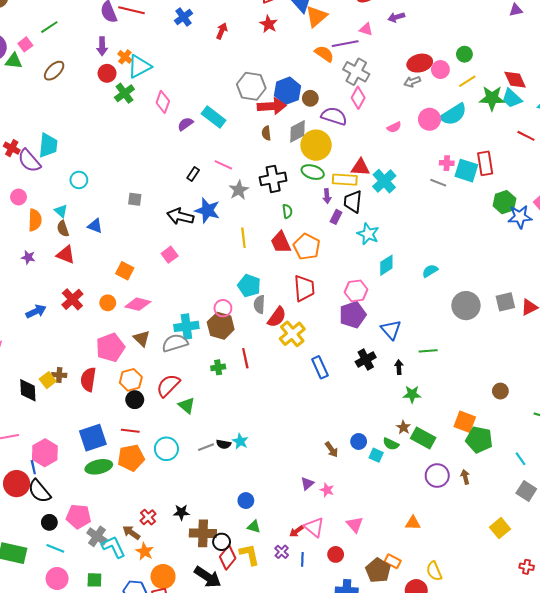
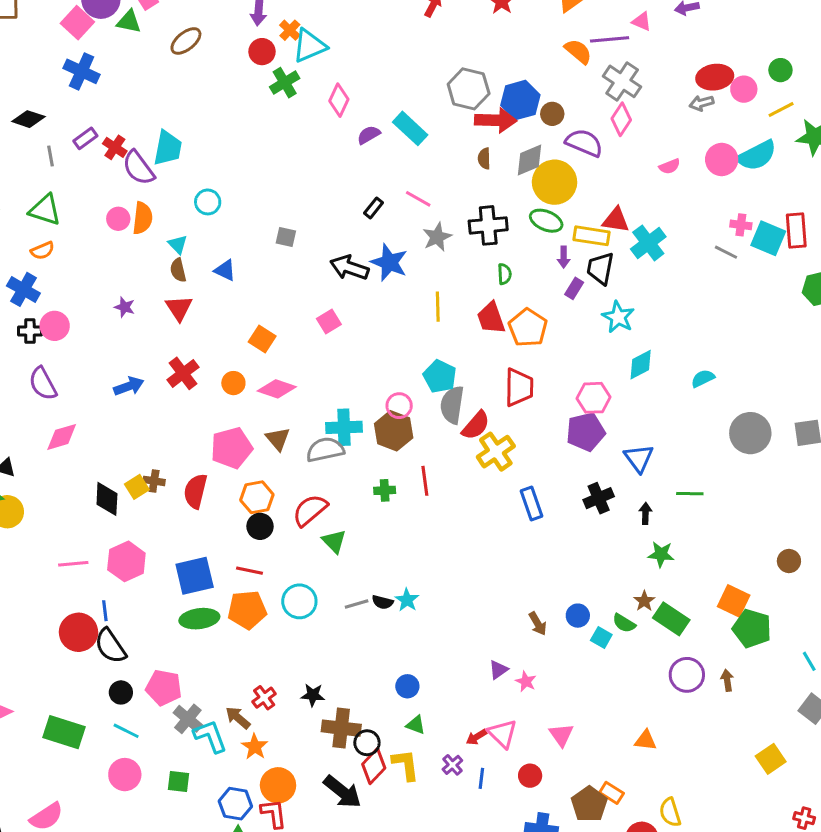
orange semicircle: (35, 220) -> (143, 218), moved
red triangle: (66, 255) -> (179, 308), turned 30
gray semicircle: (259, 304) -> (452, 405), size x1.4
pink hexagon: (45, 453) -> (126, 561), moved

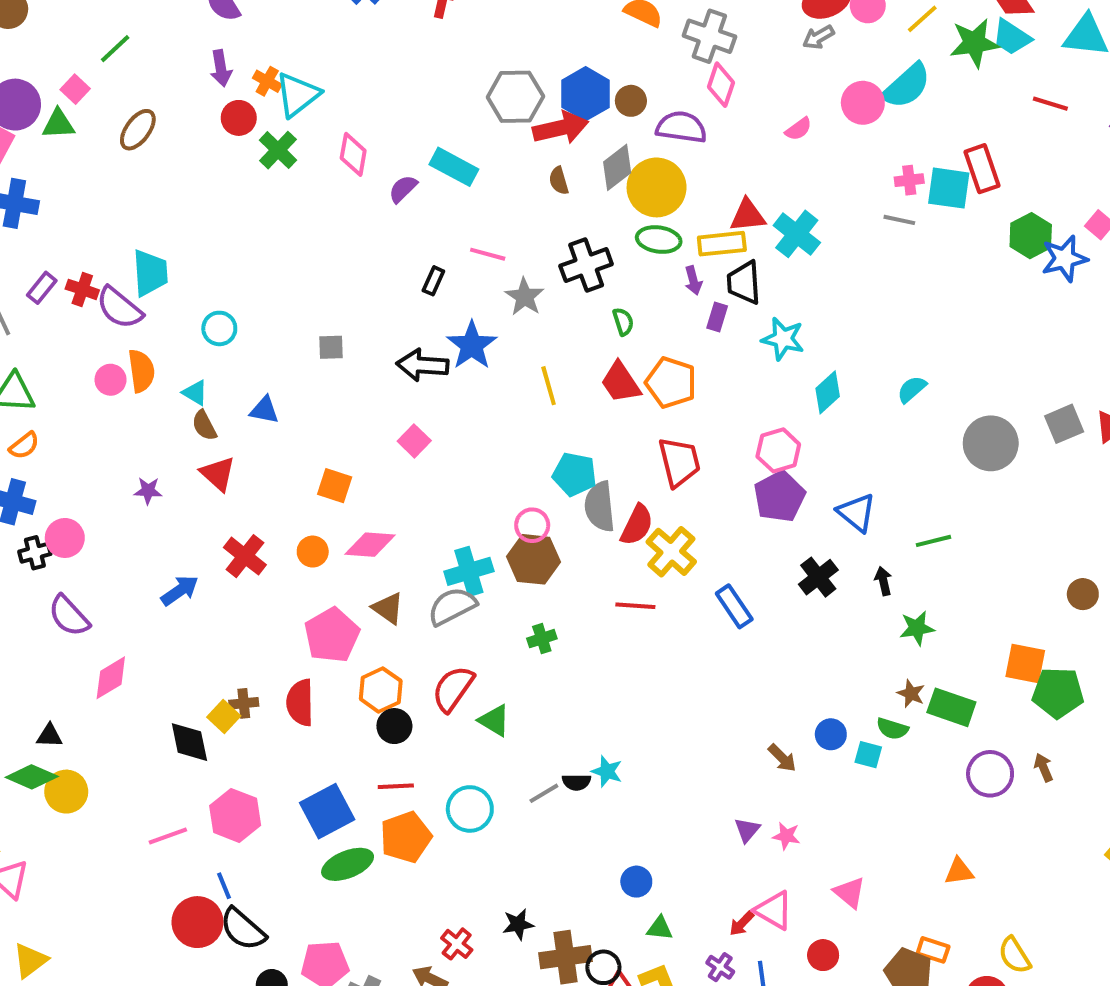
blue star: (389, 262) -> (472, 345), turned 30
red line: (425, 481) -> (635, 606), moved, turned -64

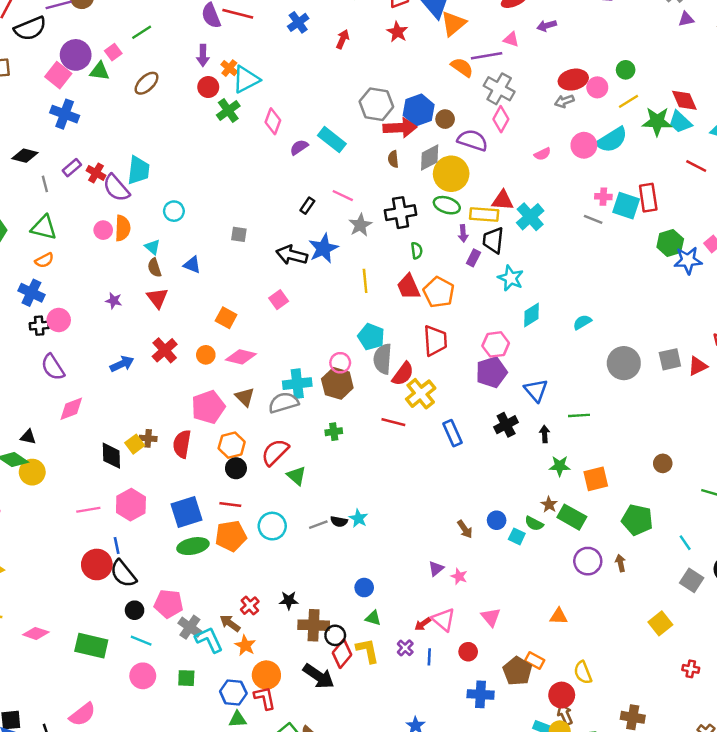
orange square: (1025, 664) -> (596, 479), moved, turned -35

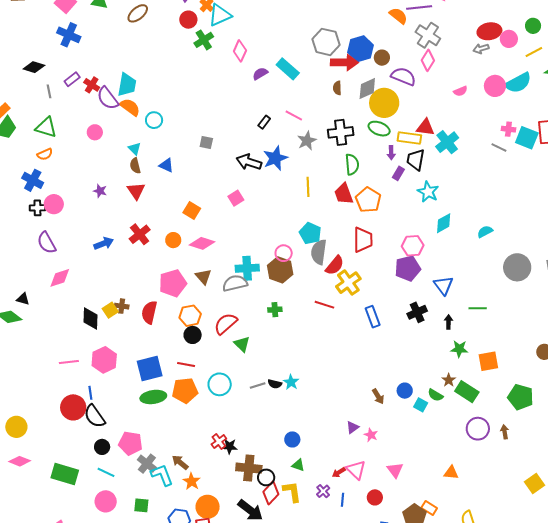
orange semicircle: (123, 228) -> (130, 107), moved, turned -60
green semicircle: (417, 251) -> (352, 164), size x1.5
yellow circle: (32, 472) -> (16, 427), moved
red cross: (250, 606) -> (219, 441), moved

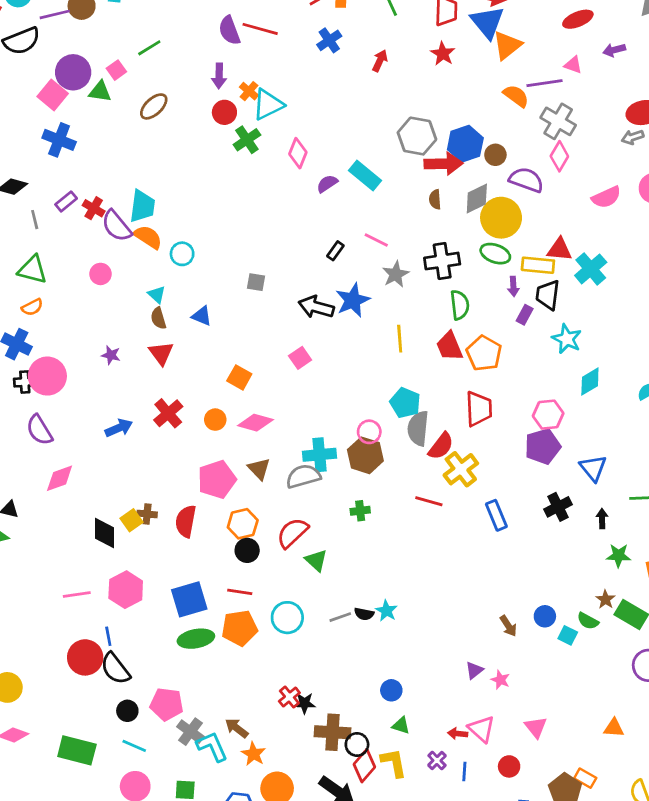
pink semicircle: (460, 91) -> (606, 197), size x1.5
pink circle: (54, 204) -> (47, 376), size x1.4
red arrow: (339, 472) -> (458, 734), turned 40

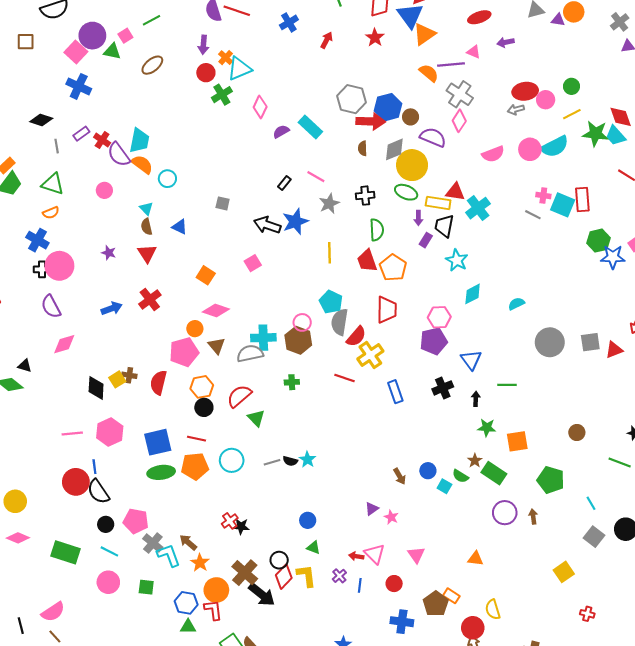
black cross: (442, 261) -> (365, 196), size x0.7
orange circle: (215, 420) -> (195, 329), moved
brown cross: (332, 732) -> (245, 573), moved, turned 35

